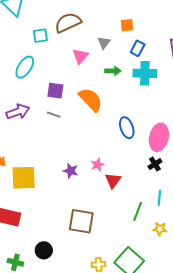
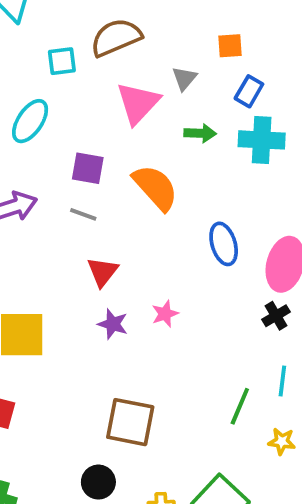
pink triangle: (80, 56) -> (138, 103), size x1.4
red triangle: (113, 180) -> (103, 272), moved
black circle: (44, 250) -> (98, 482), moved

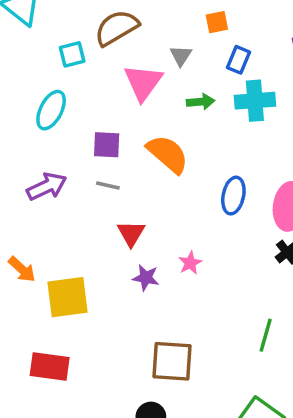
blue ellipse: (224, 244) -> (233, 196), turned 36

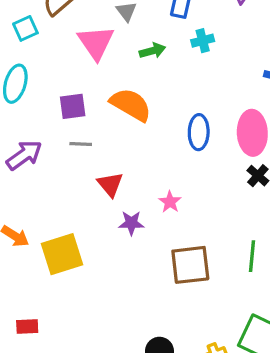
cyan cross: (255, 101) -> (203, 41), size x0.6
brown square: (172, 361) -> (190, 265), moved
red rectangle: (50, 367) -> (27, 327), moved, size x0.6

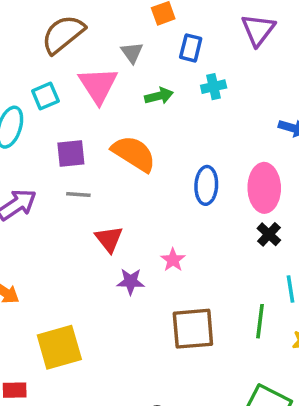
cyan square: (25, 28) -> (45, 96), moved
yellow square: (62, 254) -> (59, 347), moved

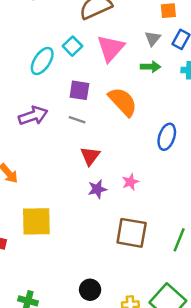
gray triangle: (132, 53) -> (153, 38), moved
cyan square: (45, 96) -> (72, 46), turned -36
purple star: (131, 281) -> (97, 189), turned -30

